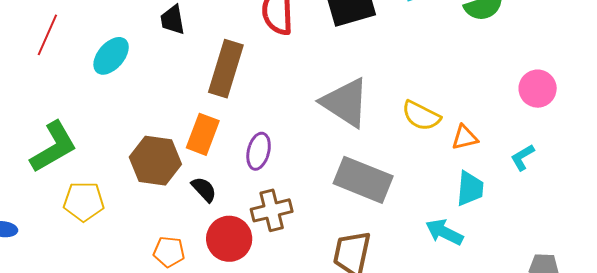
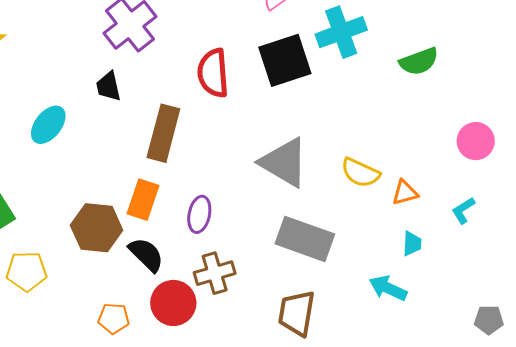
black semicircle: (204, 189) -> (146, 255), size x1.4
cyan trapezoid: (470, 189) -> (412, 244), size x0.7

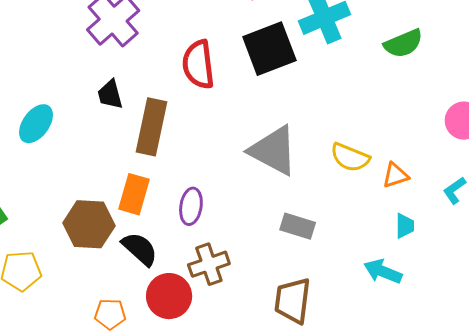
black trapezoid: (108, 86) -> (110, 95), moved
gray rectangle: (305, 239) -> (298, 226), size x0.6

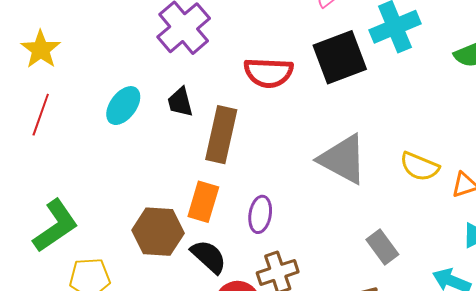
red semicircle: (198, 64) -> (269, 73), turned -81
cyan ellipse: (36, 124) -> (123, 106), moved
gray rectangle: (298, 226) -> (382, 247), moved, turned 36

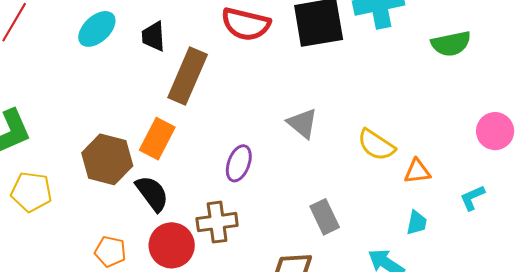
gray triangle: (343, 159) -> (302, 123), size x0.6
purple ellipse: (260, 214) -> (239, 163), moved

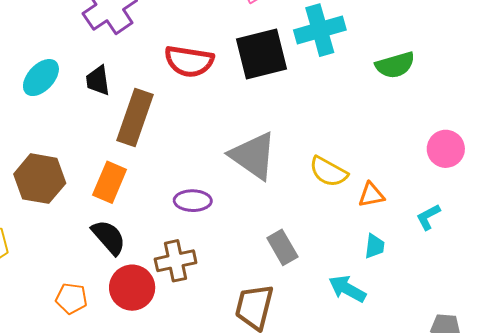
gray triangle: (302, 123) -> (253, 156), size x1.6
brown hexagon: (107, 159) -> (40, 179), moved
purple ellipse: (239, 163) -> (193, 201), turned 75

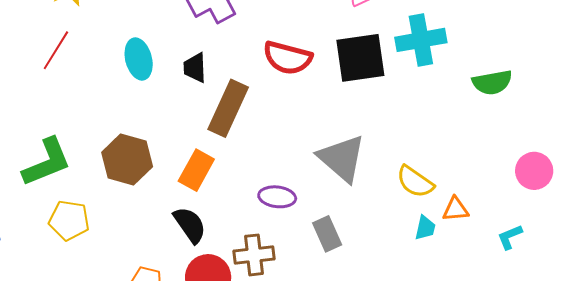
cyan ellipse: (41, 78) -> (139, 59), turned -63
cyan trapezoid: (375, 246) -> (425, 228), moved
gray rectangle: (282, 247) -> (327, 234), moved

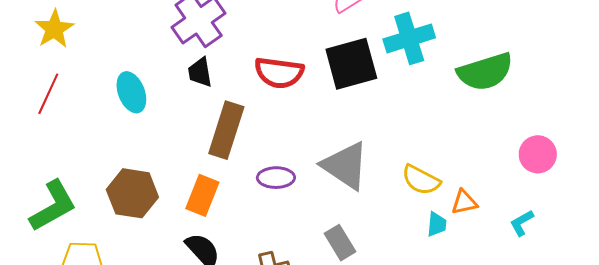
black trapezoid: (195, 68) -> (200, 72), moved
green semicircle: (492, 82) -> (485, 72), size x1.4
purple ellipse: (277, 197) -> (276, 178), moved

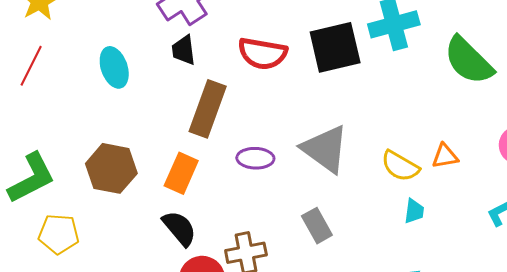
green semicircle: (485, 72) -> (469, 60), turned 60
orange triangle: (464, 202) -> (445, 156), moved

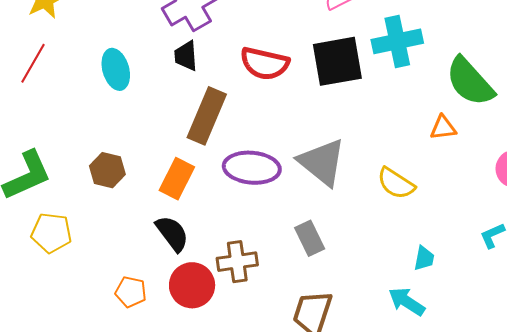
orange triangle: (445, 156) -> (443, 128), moved
purple ellipse: (255, 158) -> (252, 168), size x1.5
brown hexagon: (111, 168) -> (107, 170), size x0.7
cyan trapezoid: (414, 211) -> (424, 258), moved

